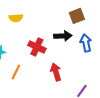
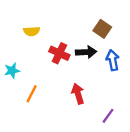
brown square: (77, 16) -> (102, 29), turned -35
red cross: (37, 47) -> (59, 53), moved

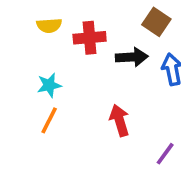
red cross: (59, 53) -> (90, 38), moved, turned -30
cyan star: (12, 71) -> (49, 85), moved

